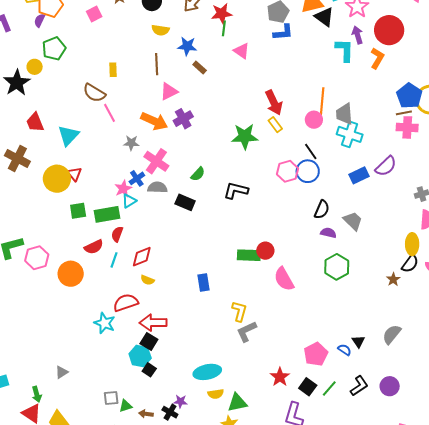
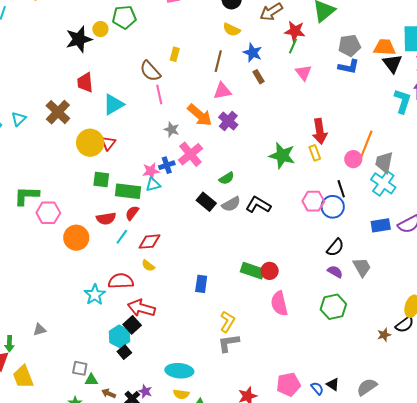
purple cross: (183, 119) -> (228, 121), turned -36
gray semicircle: (157, 187) -> (231, 204), moved, turned 132
black triangle: (358, 341) -> (333, 384), turned -40

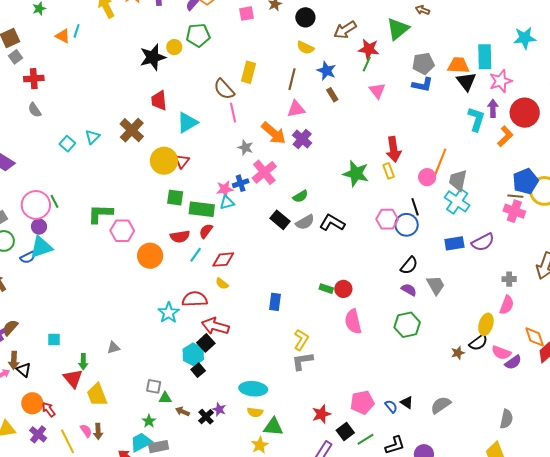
yellow rectangle: (175, 54) -> (249, 72), size x1.5
green rectangle: (252, 271) -> (326, 289), size x0.6

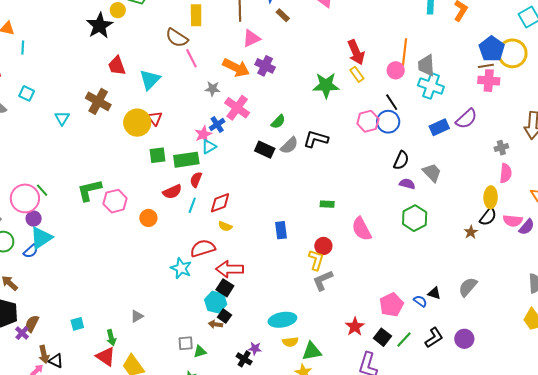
cyan line: (77, 31) -> (23, 48), moved
cyan square: (67, 144) -> (27, 93), moved
orange circle: (150, 256) -> (148, 218), size x0.7
red circle: (343, 289) -> (323, 246), moved
brown arrow: (183, 411) -> (215, 324), moved

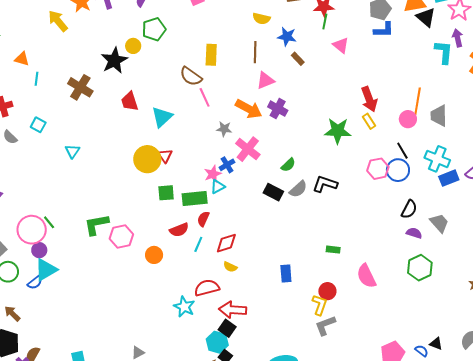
cyan cross: (431, 86) -> (437, 159), moved
brown cross: (98, 101) -> (80, 87), moved

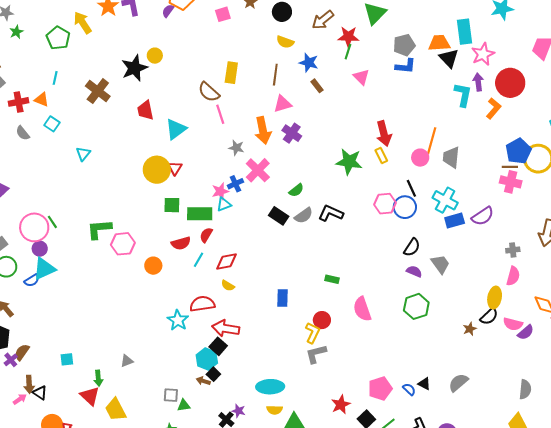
green pentagon: (154, 29) -> (58, 38), moved, turned -30
orange triangle: (22, 59) -> (42, 100), moved
orange arrow: (249, 109) -> (263, 130), turned 44

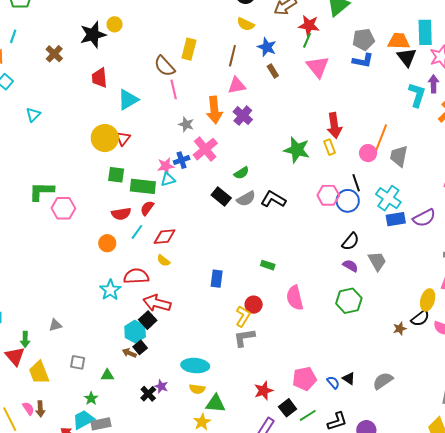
pink triangle: (361, 77) -> (318, 67), size x1.4
brown cross: (98, 91) -> (54, 54), size x0.7
orange circle: (153, 266) -> (107, 243), moved
gray square: (171, 395) -> (78, 362), moved

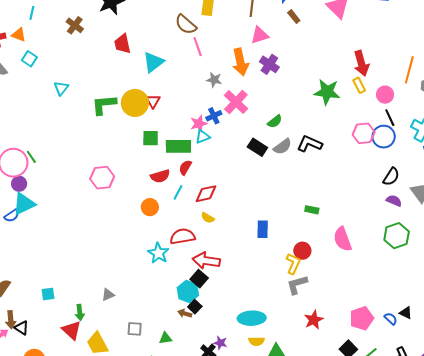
pink circle: (368, 153) -> (385, 95), moved
green L-shape: (41, 191) -> (104, 105), moved
red star: (264, 391) -> (314, 320), moved

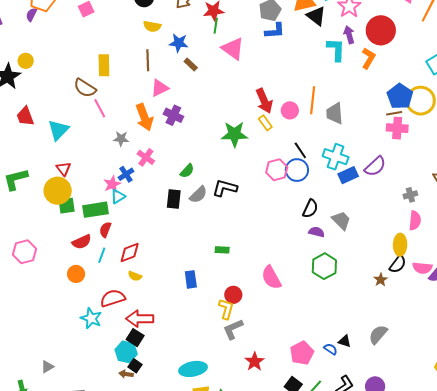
pink circle: (385, 95) -> (290, 110), moved
pink cross: (236, 102) -> (146, 157), size x0.7
yellow circle: (135, 103) -> (58, 191), moved
black rectangle: (257, 147) -> (174, 199), turned 72
green rectangle: (312, 210) -> (222, 250), moved

